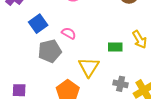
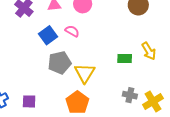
pink semicircle: (69, 33) -> (72, 31), moved
yellow triangle: (89, 67) -> (85, 73), moved

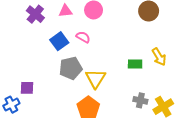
purple square: (29, 101) -> (27, 88), moved

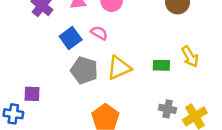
gray pentagon: (71, 68) -> (84, 70), turned 30
yellow triangle: (96, 79) -> (119, 68), moved, turned 35
blue cross: (11, 105) -> (13, 114), turned 35

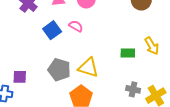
yellow triangle: (119, 68) -> (88, 68), moved, turned 40
gray pentagon: (84, 70) -> (59, 70), moved

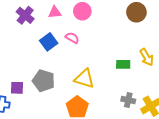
gray pentagon: (59, 70) -> (44, 81), moved

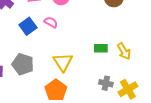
yellow arrow: (147, 57) -> (124, 51), moved
yellow triangle: (84, 79) -> (63, 62), turned 40

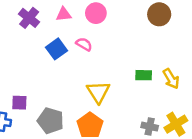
gray pentagon: (23, 64) -> (51, 121), moved
gray cross: (106, 83) -> (150, 127), moved

